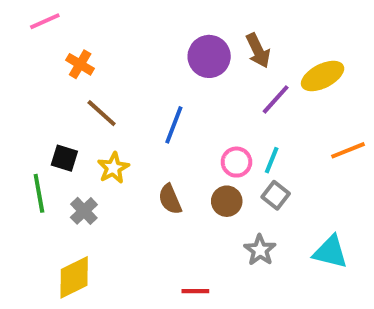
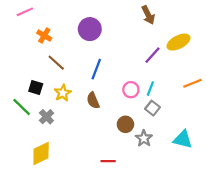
brown arrow: (258, 51) -> (148, 15), moved
purple circle: (209, 56) -> (90, 29), moved
green line: (39, 193) -> (22, 107), turned -36
brown semicircle: (170, 199) -> (93, 100), moved
brown circle: (227, 201) -> (125, 124), moved

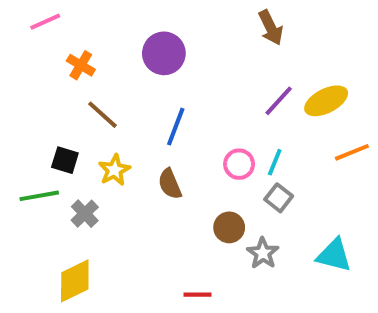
yellow ellipse: (178, 42) -> (326, 101), moved
green line: (22, 107) -> (39, 196), turned -54

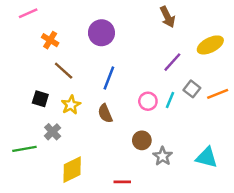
yellow ellipse: (326, 101) -> (210, 45), moved
green line: (39, 196) -> (24, 149), moved
gray square: (279, 198) -> (192, 89), moved
yellow diamond: (75, 281) -> (72, 170), moved

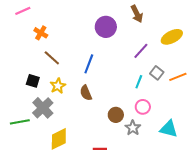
purple circle: (101, 33) -> (106, 27), moved
pink circle: (148, 101) -> (143, 107), moved
gray cross: (53, 132) -> (43, 108), size x1.5

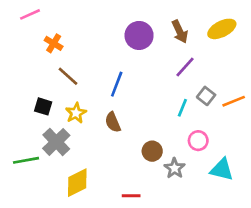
brown arrow: (137, 14) -> (180, 32), moved
yellow ellipse: (172, 37) -> (222, 29), moved
pink circle: (143, 107) -> (198, 141), moved

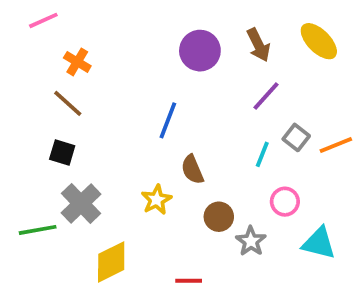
yellow ellipse: (222, 29) -> (319, 41), turned 72
brown line: (68, 76) -> (68, 103), moved
yellow star: (76, 113) -> (157, 200), moved
brown semicircle: (113, 122) -> (192, 169), moved

